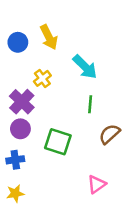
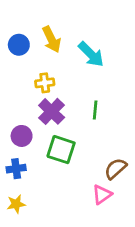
cyan arrow: (85, 67) -> (91, 54), moved
yellow cross: (42, 78) -> (45, 83), turned 30
purple cross: (22, 102) -> (52, 111), moved
brown semicircle: (110, 134) -> (115, 169), moved

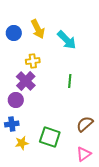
purple cross: (52, 111) -> (26, 81), moved
green square: (61, 150) -> (50, 137), moved
pink triangle: (102, 194) -> (84, 154), moved
yellow star: (16, 204) -> (22, 143), moved

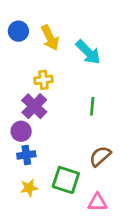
blue circle: (14, 33) -> (18, 31), moved
blue cross: (12, 124) -> (26, 155), moved
brown semicircle: (85, 124) -> (100, 156), moved
pink triangle: (84, 154) -> (97, 202), moved, turned 35

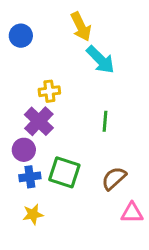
yellow arrow: (50, 38) -> (81, 27), moved
green square: (66, 180) -> (64, 172), moved
pink triangle: (97, 202) -> (132, 213), moved

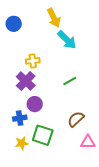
green line: (105, 121) -> (70, 81), turned 56
purple circle: (24, 150) -> (35, 104), moved
green square: (64, 172) -> (43, 135), moved

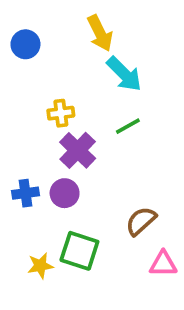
purple cross: (26, 81) -> (78, 150), moved
green line: (70, 81) -> (128, 126), moved
blue cross: (20, 118) -> (25, 193), moved

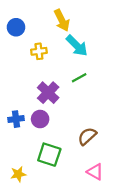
yellow cross: (61, 113) -> (39, 51), moved
pink triangle: (163, 264) -> (95, 172), moved, turned 30
yellow star: (40, 266) -> (18, 174), moved

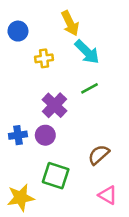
yellow star: (18, 174) -> (21, 198), size x1.5

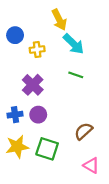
blue circle: (18, 31) -> (15, 35), moved
green line: (90, 88) -> (76, 75), turned 48
purple cross: (54, 105) -> (33, 85), moved
yellow star: (21, 198) -> (17, 147), moved

